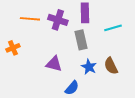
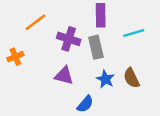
orange line: (30, 19) -> (35, 22), turned -42
purple cross: (58, 20) -> (69, 39), moved

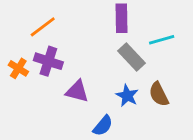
purple cross: (69, 39) -> (48, 61), moved
gray rectangle: (96, 47) -> (131, 57), moved, turned -30
orange cross: (15, 57) -> (18, 68), turned -35

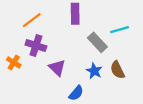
purple rectangle: (121, 18) -> (75, 14), moved
orange cross: (18, 68) -> (14, 62), moved
purple triangle: (77, 91) -> (57, 68), turned 30

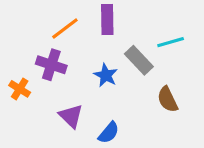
orange line: (32, 20) -> (65, 29), moved
purple triangle: (57, 68) -> (71, 116), moved
blue star: (94, 71) -> (106, 75), moved

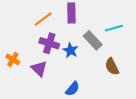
purple cross: (51, 65) -> (49, 43), moved
purple triangle: (71, 116) -> (39, 69), moved

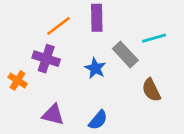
purple cross: (49, 43) -> (46, 59), moved
purple triangle: (39, 69) -> (53, 115), moved, turned -30

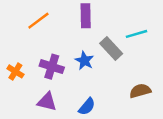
orange line: (58, 26) -> (38, 21), moved
purple cross: (46, 59) -> (52, 67), moved
brown semicircle: (151, 90) -> (140, 91), moved, turned 100

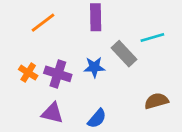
blue star: (84, 61) -> (94, 67), turned -30
orange cross: (15, 71) -> (28, 73), moved

